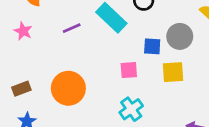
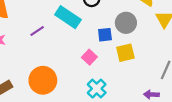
pink square: (129, 70) -> (89, 57), turned -32

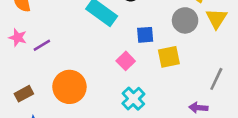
gray circle: (126, 23) -> (185, 20), moved
purple line: (37, 31) -> (42, 45), moved

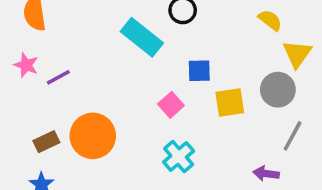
gray circle: (185, 20) -> (278, 90), moved
brown rectangle: (24, 94) -> (46, 142), moved

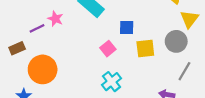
pink star: (26, 65) -> (55, 19), moved
orange circle: (93, 136) -> (43, 69), moved
brown rectangle: (46, 142) -> (17, 48), moved

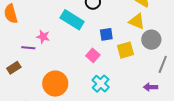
yellow triangle: (189, 19) -> (137, 21), moved, turned -36
purple line: (37, 28) -> (28, 48), turned 40
orange circle: (43, 69) -> (55, 84), moved

